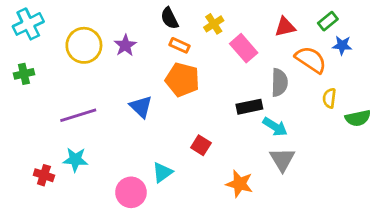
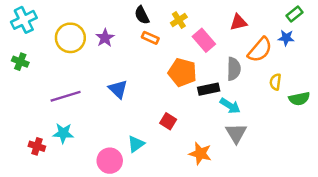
green rectangle: (328, 21) -> (294, 14), moved
orange semicircle: (311, 60) -> (260, 50), turned 96
green cross: (24, 74) -> (20, 62), turned 35
orange pentagon: (182, 80) -> (182, 72), moved

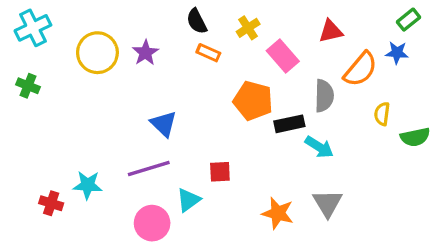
purple line: (66, 96) -> (149, 168), moved
red square: (168, 121) -> (220, 172), moved, turned -35
gray triangle: (236, 133) -> (327, 203), moved

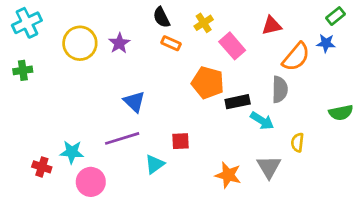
green cross: (28, 86) -> (23, 70), turned -30
gray semicircle: (324, 96) -> (280, 89), moved
yellow semicircle: (382, 114) -> (297, 142), moved
pink circle: (152, 223) -> (91, 182), moved

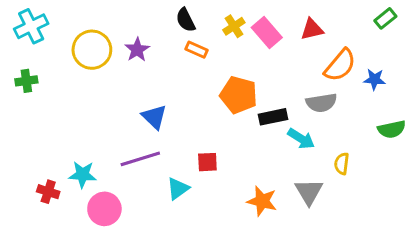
blue star: (326, 43) -> (374, 79), moved
pink rectangle: (232, 46) -> (267, 32), moved
gray semicircle: (280, 89) -> (321, 103), turned 80

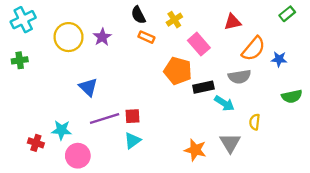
pink rectangle: (267, 32) -> (199, 44), moved
blue triangle: (154, 117) -> (88, 87), moved
red square: (207, 162) -> (132, 116), moved

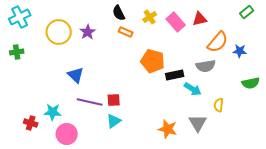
pink rectangle: (199, 44) -> (176, 22), moved
purple line: (105, 118) -> (90, 102), turned 30

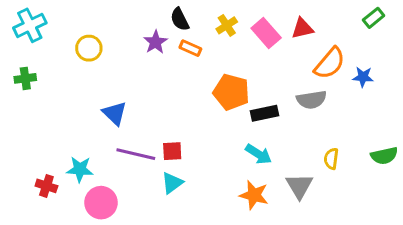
yellow circle: (59, 32) -> (89, 48), size x0.7
purple star: (88, 32) -> (156, 42), moved
green semicircle: (251, 83) -> (384, 156), moved
cyan arrow: (193, 89) -> (259, 154), moved

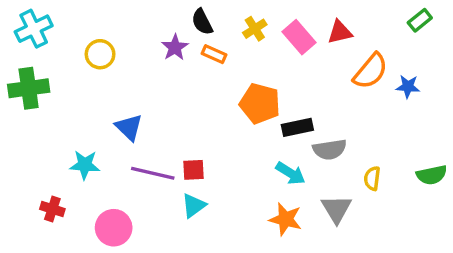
green cross: (25, 78) -> (29, 88), size x1.6
gray semicircle: (312, 100) -> (330, 149), moved
cyan star: (80, 169) -> (85, 165), moved

